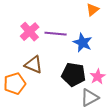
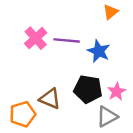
brown triangle: (34, 65) -> (50, 99), moved
orange pentagon: (15, 84) -> (23, 114), moved

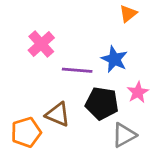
purple line: (67, 40) -> (77, 70), moved
pink star: (117, 92) -> (138, 92), moved

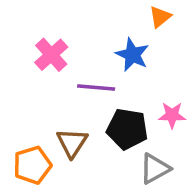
blue star: (114, 59) -> (132, 55), moved
pink star: (138, 92) -> (172, 115), turned 30
brown triangle: (58, 114) -> (72, 143), turned 40

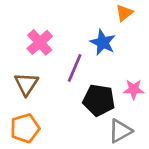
purple line: (96, 88) -> (75, 68), turned -72
brown triangle: (72, 143) -> (26, 84), moved

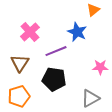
purple line: (75, 68) -> (56, 51), turned 45
black pentagon: (99, 100) -> (54, 79), moved

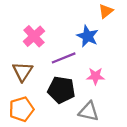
pink star: (100, 67) -> (95, 76), moved
gray triangle: (90, 98) -> (89, 111), moved, turned 42

